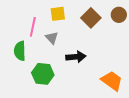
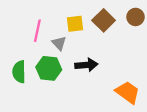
yellow square: (58, 14) -> (75, 24), moved
green semicircle: (20, 51) -> (19, 72), moved
green hexagon: (43, 74) -> (49, 68), moved

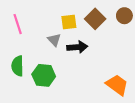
pink line: (37, 31) -> (18, 24), moved, turned -30
black arrow: (86, 65) -> (77, 47), moved
green hexagon: (49, 68) -> (44, 75), moved

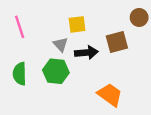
brown square: (95, 19) -> (117, 42), moved, turned 30
green hexagon: (44, 75) -> (56, 71), moved
orange trapezoid: (117, 85) -> (110, 95), moved

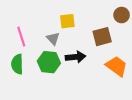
pink line: (20, 27) -> (21, 37), moved
black arrow: (86, 53) -> (76, 57), moved
orange trapezoid: (110, 95) -> (116, 66), moved

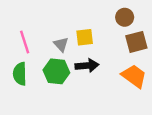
brown circle: (122, 15) -> (125, 17), moved
yellow square: (67, 21) -> (85, 37), moved
brown square: (102, 37) -> (136, 42), moved

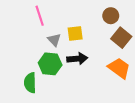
pink line: (25, 42) -> (40, 16), moved
brown square: (136, 42) -> (121, 38), turned -36
green semicircle: (20, 74) -> (30, 83), moved

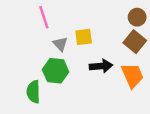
brown circle: (111, 16) -> (137, 17), moved
black arrow: (77, 59) -> (101, 66), moved
orange trapezoid: (119, 68) -> (132, 75), turned 30

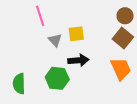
black arrow: (101, 66) -> (78, 60), moved
green hexagon: (56, 71) -> (57, 78), moved
green semicircle: (33, 92) -> (19, 84), moved

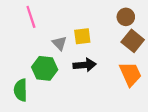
pink line: (40, 16) -> (31, 17), moved
brown circle: (125, 16) -> (126, 17), moved
green hexagon: (57, 78) -> (45, 68), moved

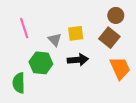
pink line: (31, 17) -> (24, 28), moved
brown square: (133, 41) -> (109, 38), moved

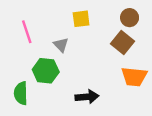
yellow square: (76, 33) -> (81, 19), moved
black arrow: (78, 60) -> (87, 97), moved
orange trapezoid: (120, 68) -> (134, 77), turned 120

